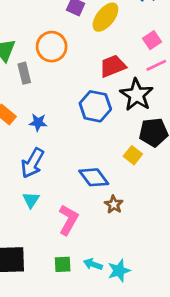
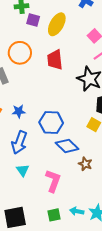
red trapezoid: (113, 66) -> (55, 60), moved, turned -65
blue hexagon: (95, 106) -> (51, 123), moved

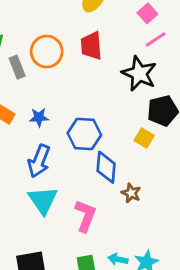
orange circle: (20, 53) -> (47, 52), moved
blue diamond: (67, 146) -> (106, 167), turned 50
cyan triangle: (23, 170) -> (43, 200), size x1.6

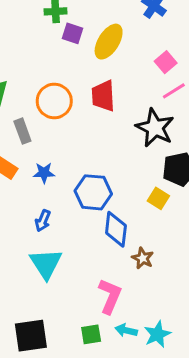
gray rectangle: (17, 67) -> (22, 131), moved
blue arrow: (39, 161) -> (43, 221), size x0.6
pink L-shape: (85, 216) -> (110, 296), moved

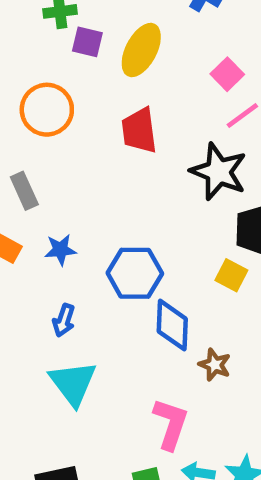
orange circle: (54, 101) -> (47, 110), moved

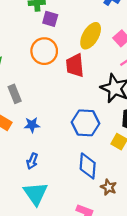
yellow ellipse: (141, 50) -> (91, 36), moved
orange circle: (47, 110) -> (44, 51), moved
blue hexagon: (135, 273) -> (86, 123), moved

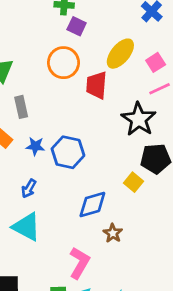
blue hexagon: (86, 123) -> (68, 152), moved
blue diamond: (88, 166) -> (92, 204), turned 60
cyan triangle: (36, 194) -> (27, 227), turned -36

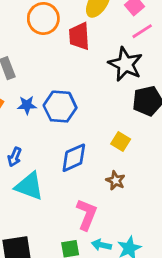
yellow square: (134, 182) -> (121, 142), moved
blue arrow: (29, 188) -> (15, 157), moved
blue diamond: (92, 204) -> (74, 158), moved

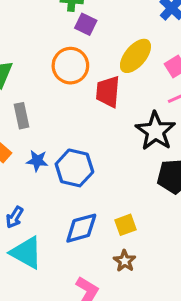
yellow square: (121, 142) -> (126, 225), moved, turned 30

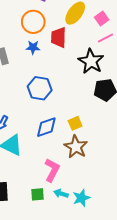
blue star: (37, 161) -> (33, 47), moved
brown star: (125, 261) -> (76, 147), size x1.6

